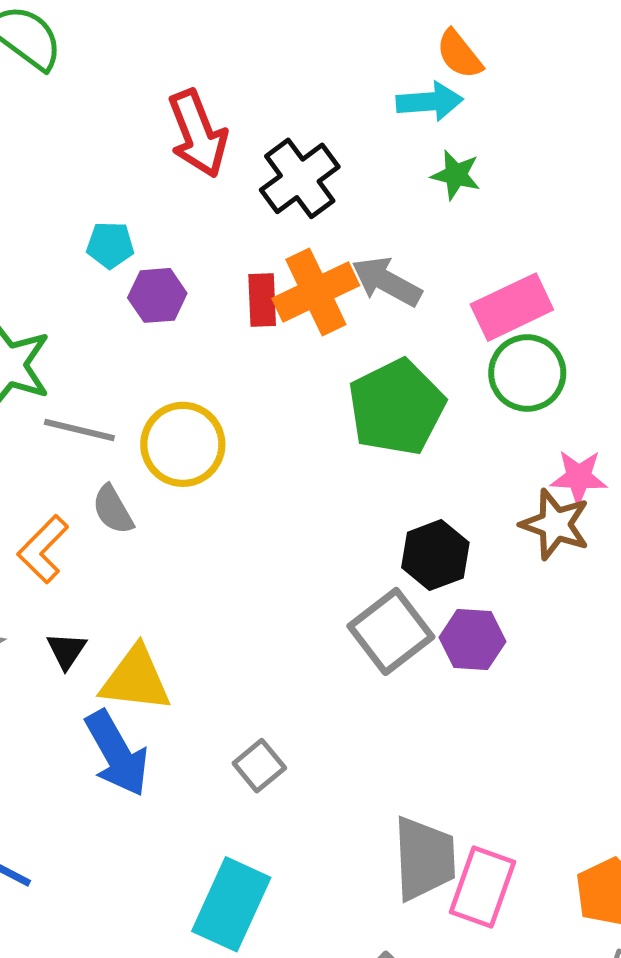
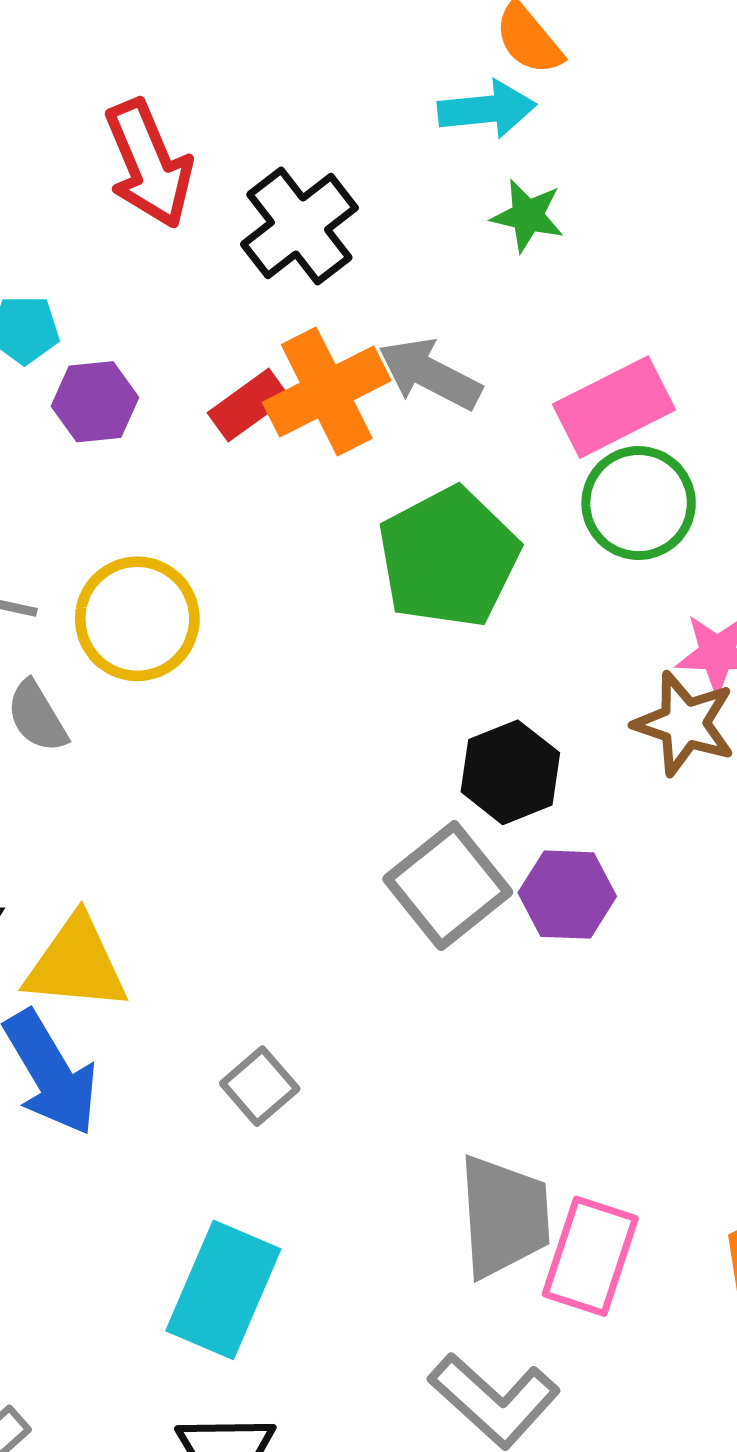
red rectangle: (262, 300) -> (248, 405), turned 58

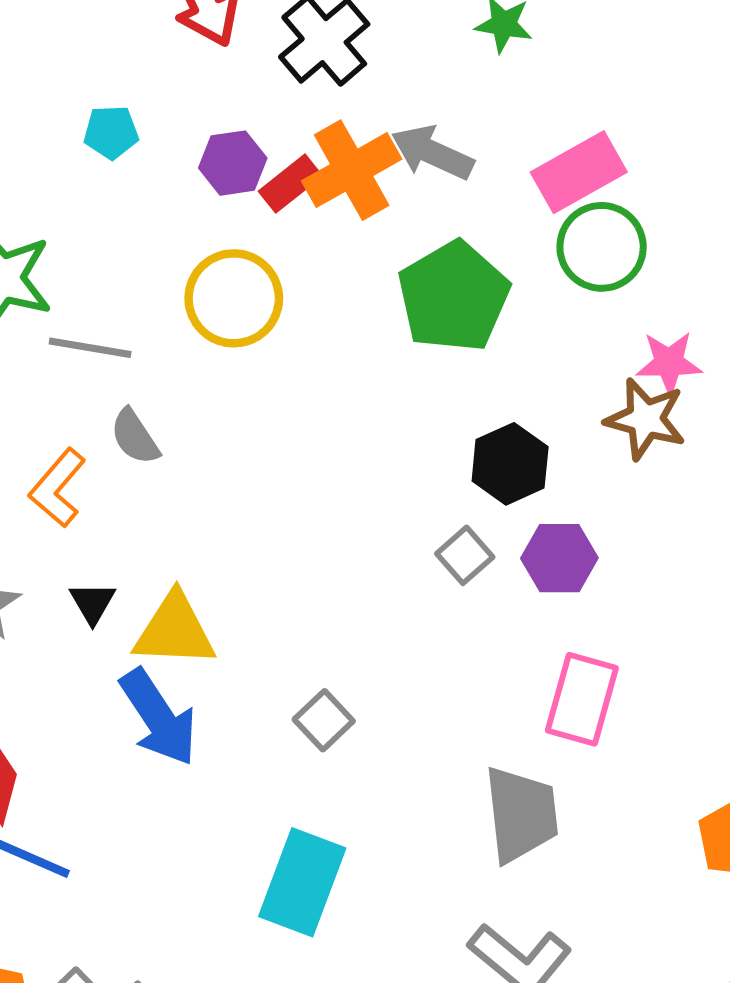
purple hexagon: (95, 402) -> (233, 163), moved
yellow circle: (137, 619) -> (234, 298), moved
gray square: (448, 886) -> (465, 555), size x0.6
pink rectangle: (590, 1256) -> (582, 699), moved

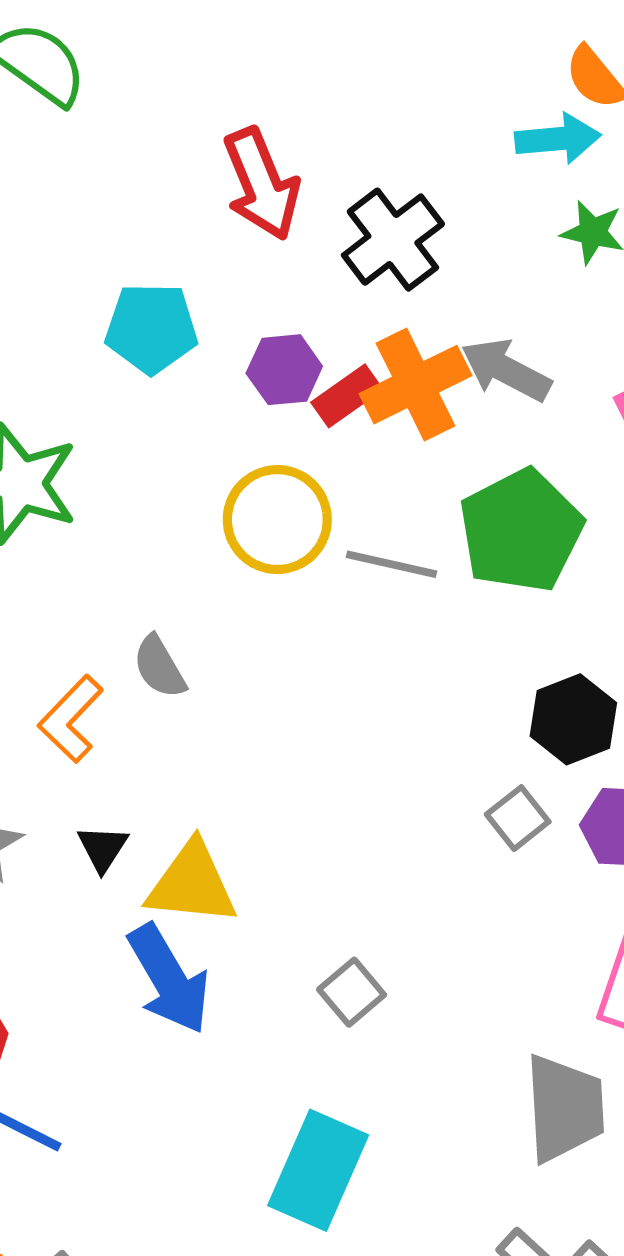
cyan pentagon: (111, 132) -> (151, 328), size x1.5
gray line: (90, 348) -> (391, 564), moved

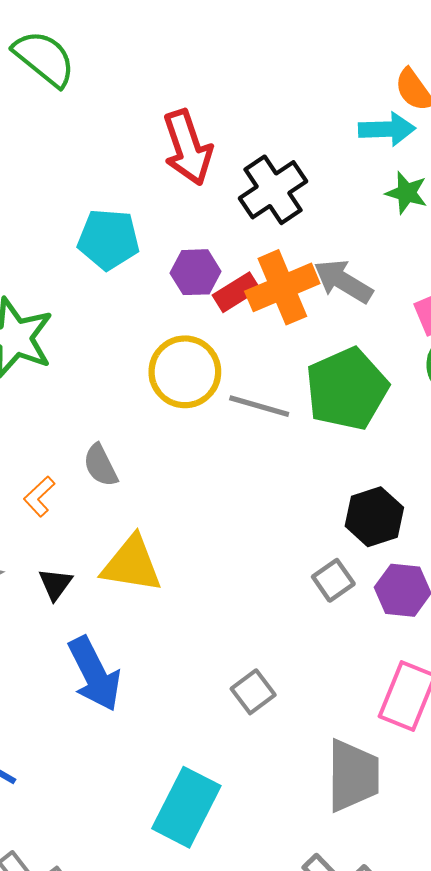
orange L-shape: (71, 719) -> (39, 497), size x0.7
yellow triangle: (192, 884) -> (132, 564), moved
gray square: (352, 992) -> (253, 692), moved

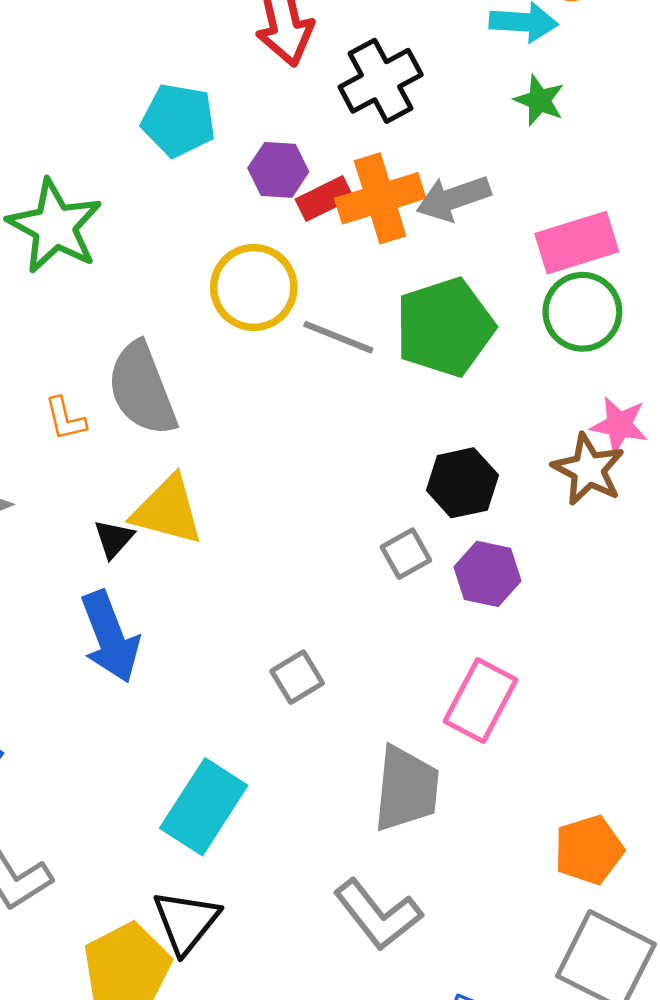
gray arrow: (343, 281) -> (453, 198), turned -56
gray semicircle: (100, 465) -> (142, 389), size x1.8
orange L-shape: (39, 497) -> (65, 419), turned -66
black triangle: (55, 584) -> (114, 539), moved

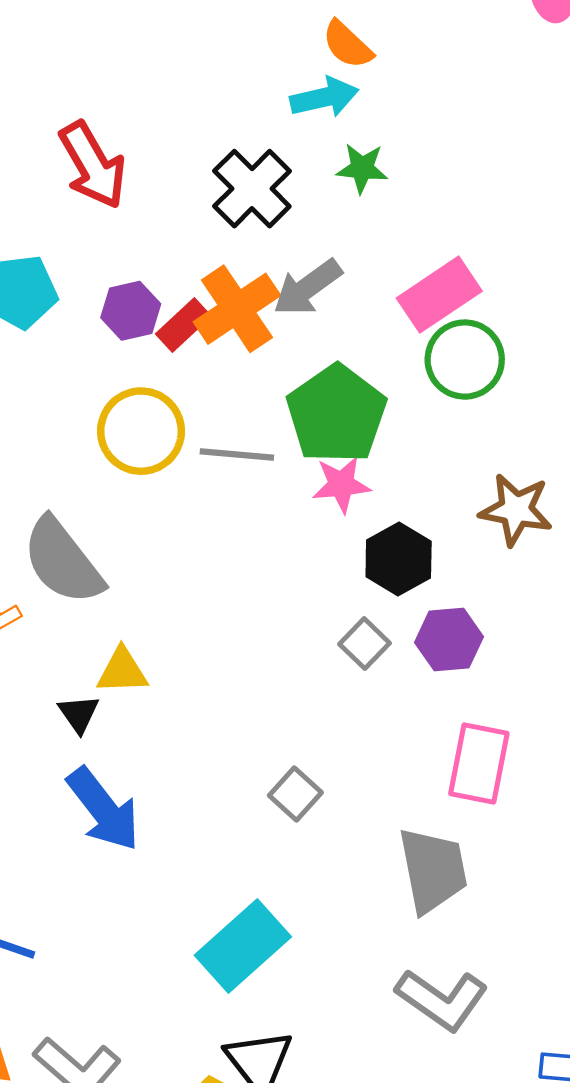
black cross: (381, 81) -> (252, 189), moved
pink star: (619, 425) -> (341, 484), moved
yellow triangle: (167, 510) -> (122, 671), size x0.7
cyan rectangle: (204, 807) -> (243, 946), turned 32

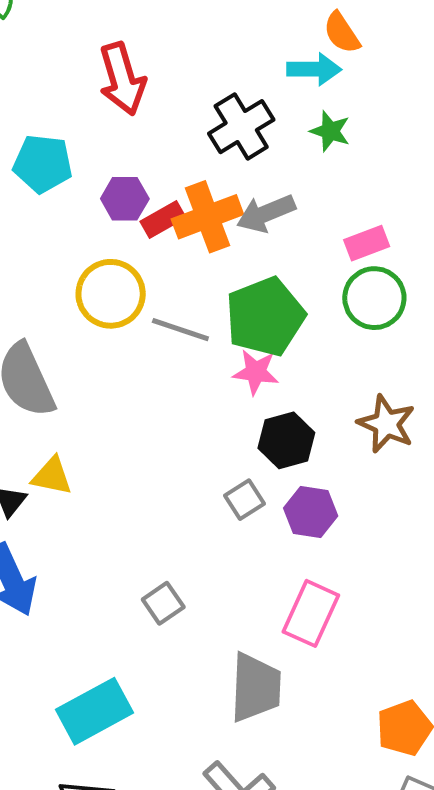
pink rectangle: (439, 295) -> (367, 243), size x0.7

